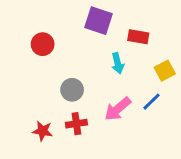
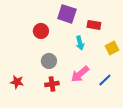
red circle: (43, 44) -> (41, 31), moved
blue line: (151, 102) -> (105, 80), moved
red star: (43, 131) -> (17, 82), moved

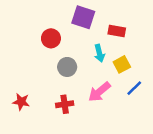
yellow square: (112, 48) -> (122, 64), moved
gray circle: (49, 61) -> (67, 67), moved
blue line: (105, 80) -> (134, 88), moved

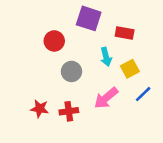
red star: (21, 102) -> (40, 109), moved

